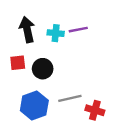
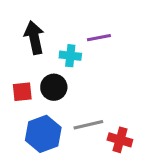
cyan cross: (56, 33) -> (70, 56), moved
red square: (18, 63) -> (22, 92), moved

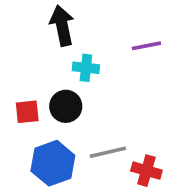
black arrow: (34, 38) -> (62, 26), moved
purple line: (99, 38) -> (146, 46), moved

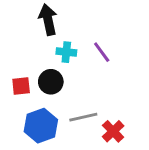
purple line: (146, 46) -> (102, 52), moved, turned 65
red cross: (146, 171) -> (113, 131), turned 30

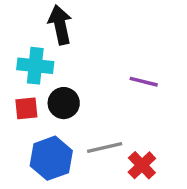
cyan cross: (66, 52) -> (35, 66), moved, size x1.4
purple line: (102, 52) -> (144, 82), moved, turned -40

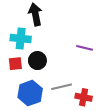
red cross: (142, 165) -> (84, 97), turned -35

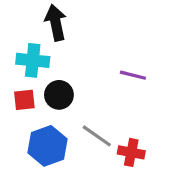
gray line: (62, 87) -> (97, 136), turned 48

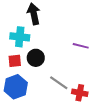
blue hexagon: (47, 146) -> (16, 87), moved

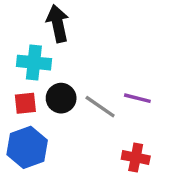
purple line: (81, 46) -> (137, 98), moved
gray line: (59, 83) -> (100, 107), moved

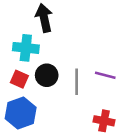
red square: (25, 103) -> (19, 79), turned 30
gray line: (100, 107) -> (77, 82), turned 55

